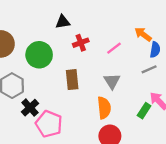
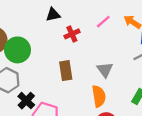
pink line: (114, 48) -> (103, 22), moved
green circle: (39, 55) -> (18, 50), moved

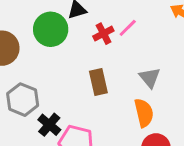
pink line: (103, 22) -> (128, 28), moved
green circle: (18, 50) -> (51, 29), moved

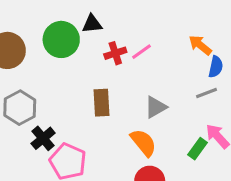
gray triangle: (150, 78) -> (156, 107), turned 30
orange semicircle: (144, 113) -> (143, 143), turned -36

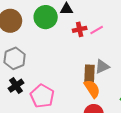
brown rectangle: (102, 103) -> (89, 73), moved
black cross: (43, 138) -> (16, 86), moved

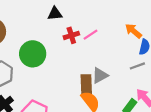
green circle: (46, 17) -> (33, 54), moved

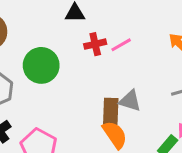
gray triangle: (100, 75) -> (130, 101), turned 42

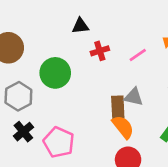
pink line: (121, 45) -> (138, 55), moved

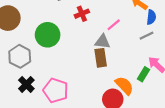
pink line: (138, 55) -> (114, 25), moved
gray triangle: (134, 97) -> (102, 42), moved
orange semicircle: (123, 127) -> (124, 85), moved

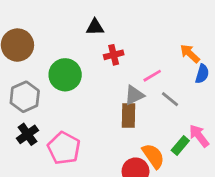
gray line: (147, 36) -> (170, 99), moved, turned 56
gray triangle: (102, 42) -> (134, 95), turned -42

